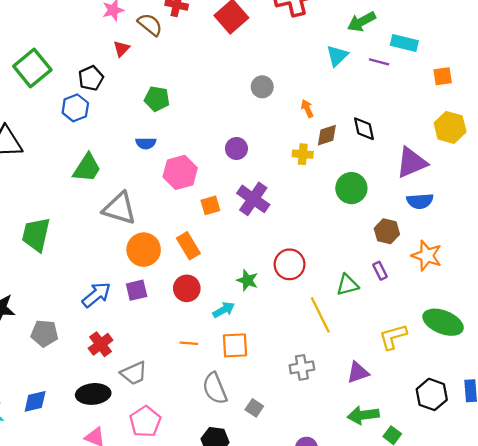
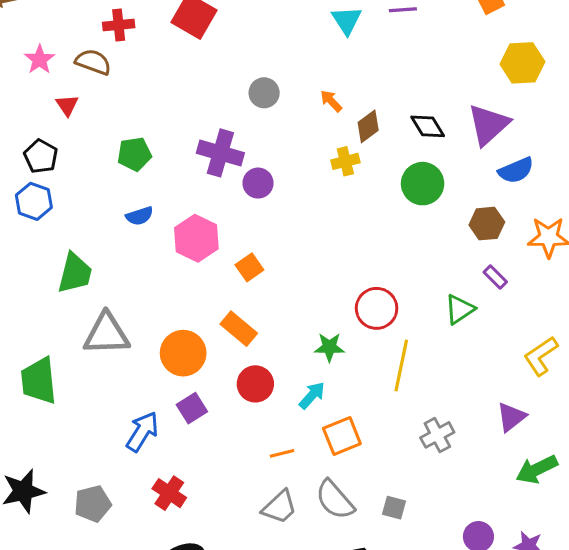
black diamond: (364, 129) -> (428, 126), moved
purple cross: (253, 199) -> (220, 153), moved
gray triangle: (119, 208) -> (106, 334), moved
yellow line: (320, 315) -> (401, 366), moved, turned 57
gray trapezoid: (134, 373) -> (280, 507), moved

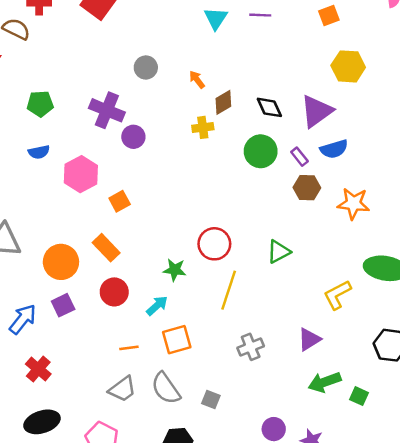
purple rectangle: (495, 277) -> (299, 157), moved

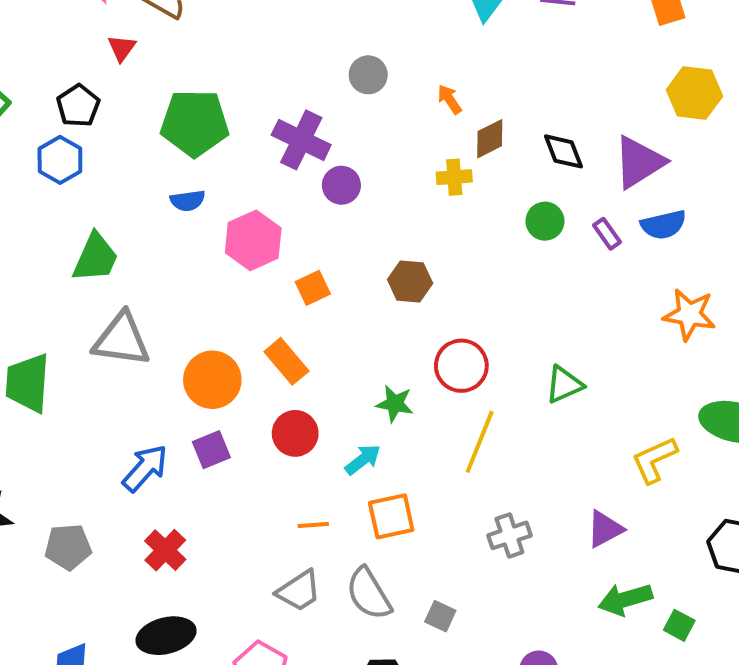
green pentagon: (40, 104) -> (195, 123), size x1.6
green circle: (261, 151) -> (545, 221), size x0.7
brown hexagon: (307, 188) -> (410, 281), moved

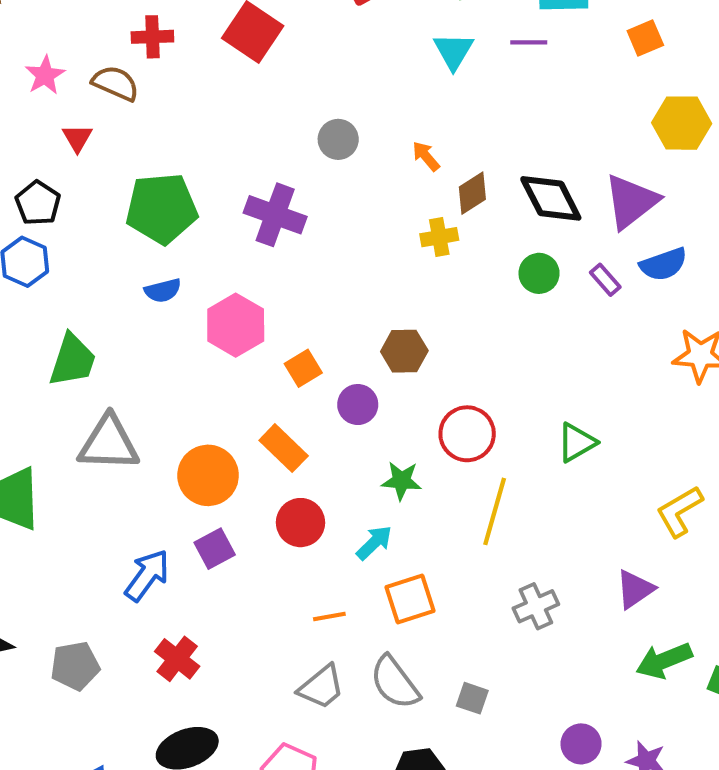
black diamond: (563, 151) -> (551, 198), size x1.4
purple circle: (341, 185) -> (358, 405), moved

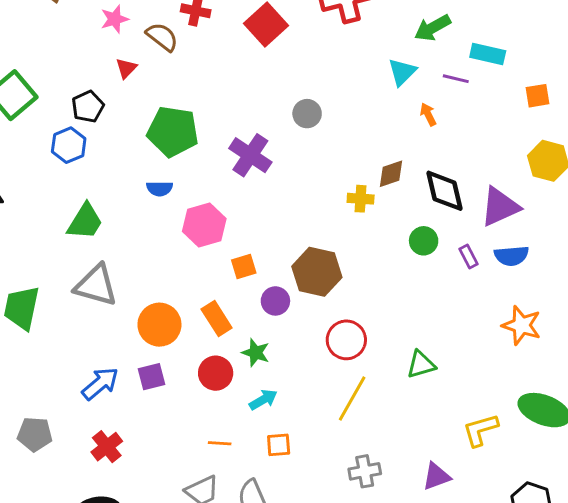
orange arrow: (426, 156) -> (428, 114), moved
brown hexagon: (404, 351) -> (317, 272), size x1.5
green star: (401, 481) -> (256, 353), moved
orange square: (410, 599) -> (279, 445), size x0.7

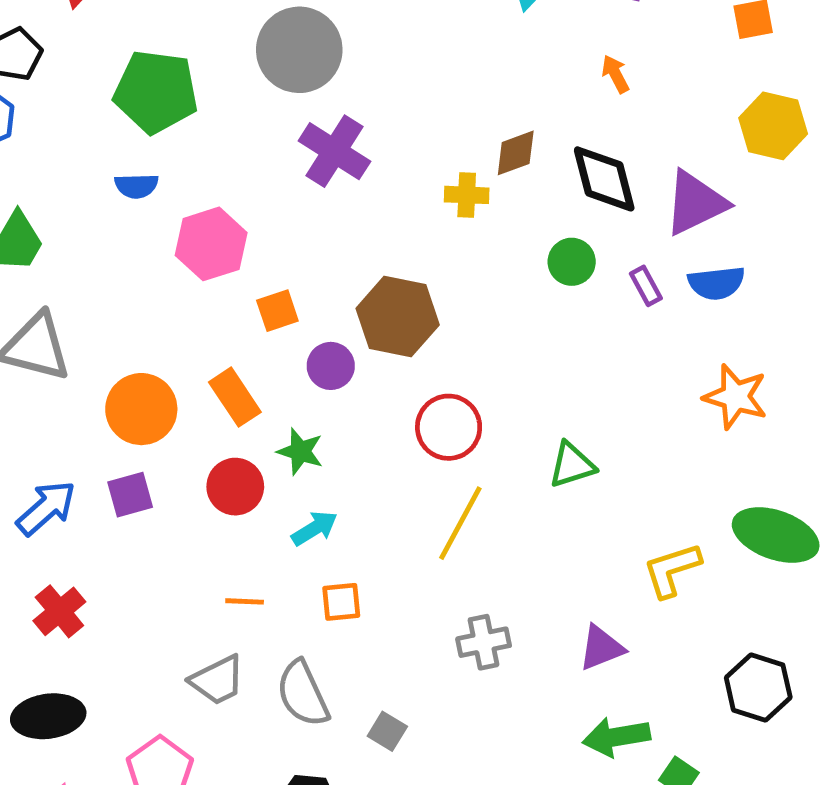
gray circle: (307, 114) -> (299, 50), moved, size x1.8
orange arrow: (428, 114) -> (615, 74), moved
purple cross: (250, 155) -> (334, 151), moved

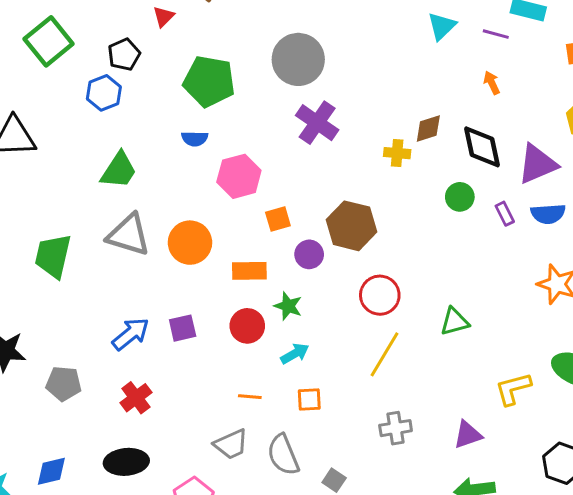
orange rectangle: (235, 397) -> (249, 271), turned -60
orange circle: (141, 409) -> (190, 243), moved

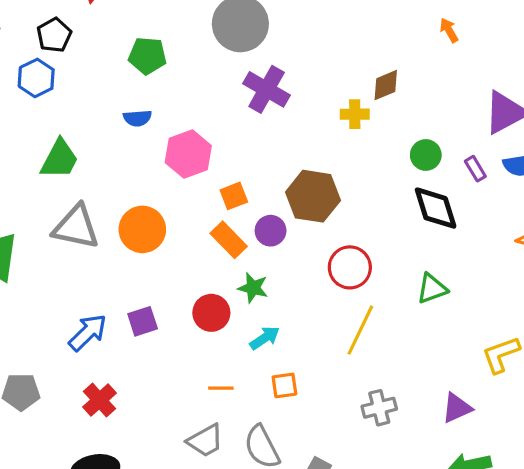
green pentagon: (209, 81) -> (147, 56), size x0.7
black diamond: (482, 147) -> (436, 208), moved
orange rectangle: (249, 271) -> (229, 240), moved, turned 52

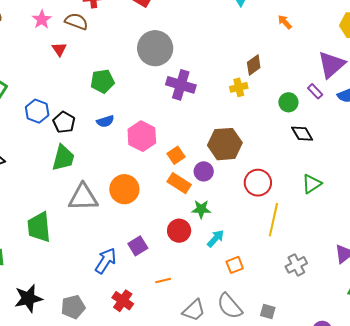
black pentagon: (54, 35) -> (64, 122), moved
purple rectangle: (475, 169) -> (315, 91), moved
black diamond: (436, 208) -> (302, 134), size x0.7
orange line: (221, 388) -> (163, 281), moved

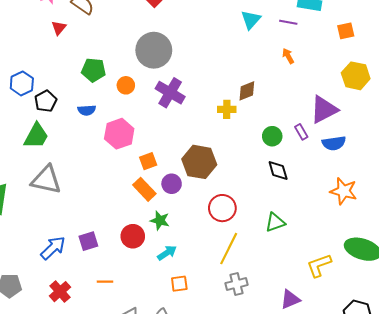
orange circle: (124, 189) -> (126, 85), moved, size x0.6
gray cross: (296, 265) -> (237, 284), moved

